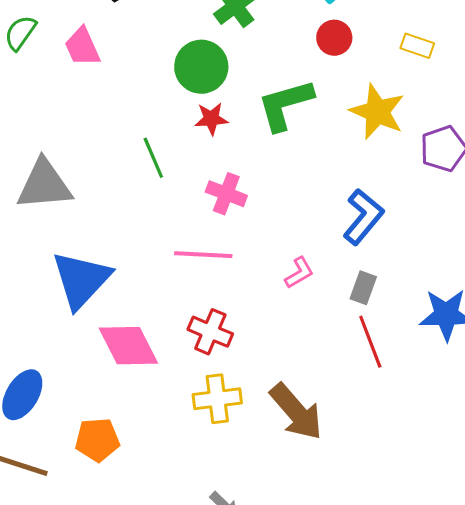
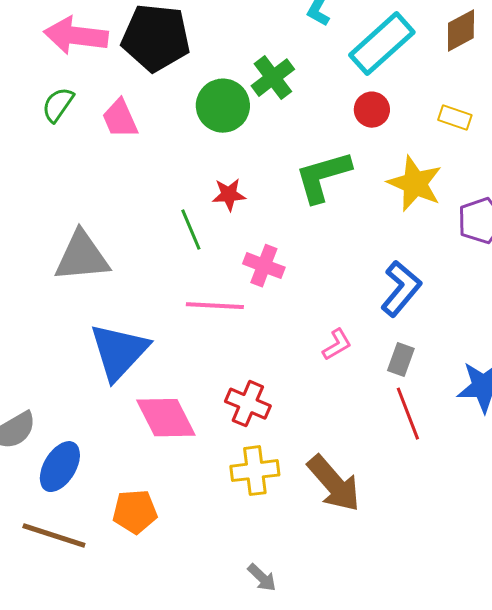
green circle: (201, 67) -> (223, 106), moved
red star: (211, 119) -> (229, 195), moved
pink line: (203, 255) -> (215, 306), moved

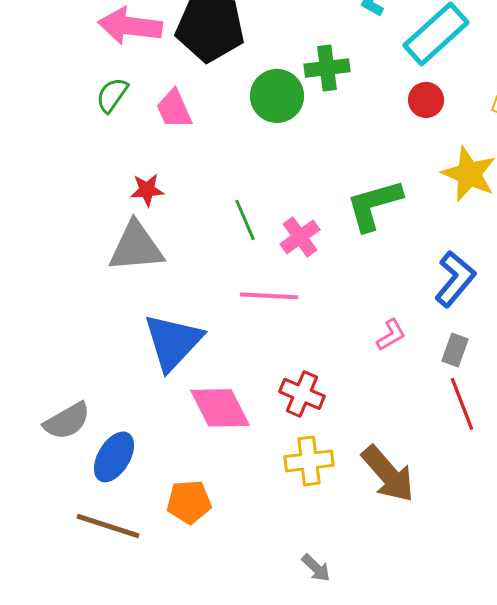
green cross: (273, 78) -> (327, 68), turned 30
green L-shape: (323, 177) -> (374, 205), moved
red star: (229, 195) -> (147, 190), moved
pink cross: (264, 266) -> (300, 237), moved, turned 33

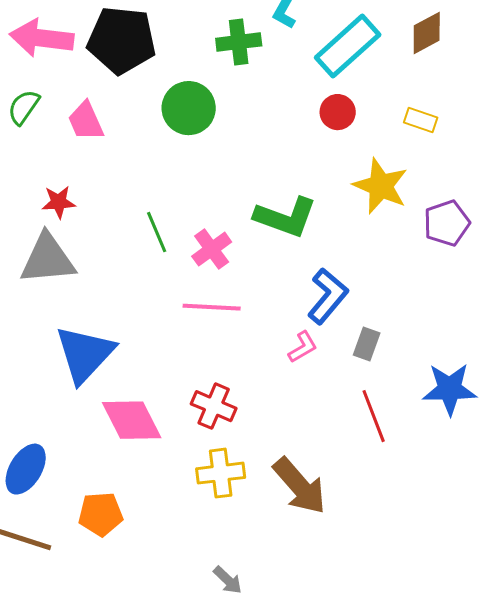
green cross: (327, 68) -> (239, 42), moved
green L-shape: (374, 205) -> (286, 217), turned -144
blue L-shape: (455, 279) -> (328, 296), moved
pink line: (269, 296) -> (212, 307), moved
gray rectangle: (455, 350) -> (367, 344), moved

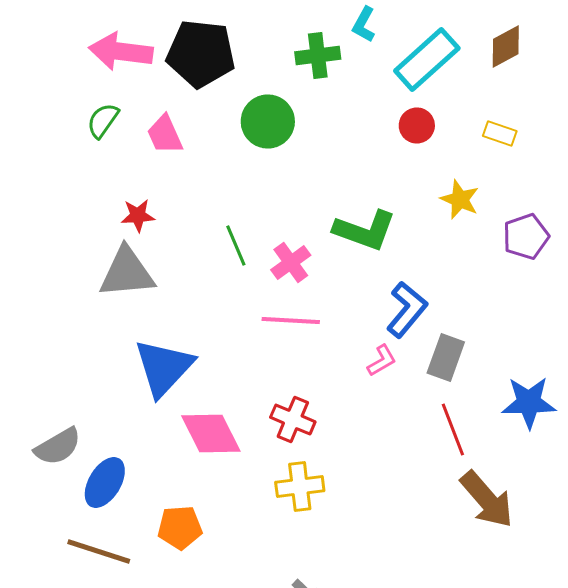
yellow star: (381, 186) -> (460, 200), size x0.7
gray rectangle: (367, 344) -> (446, 358), size x1.4
brown arrow: (300, 486) -> (487, 500), moved

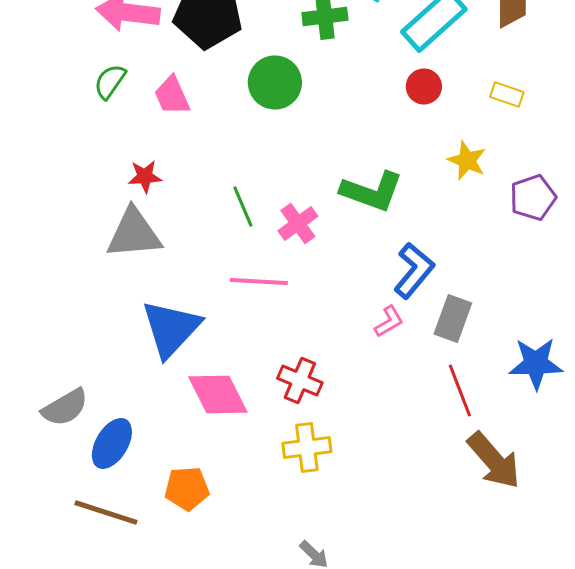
pink line: (291, 320) -> (259, 281), moved

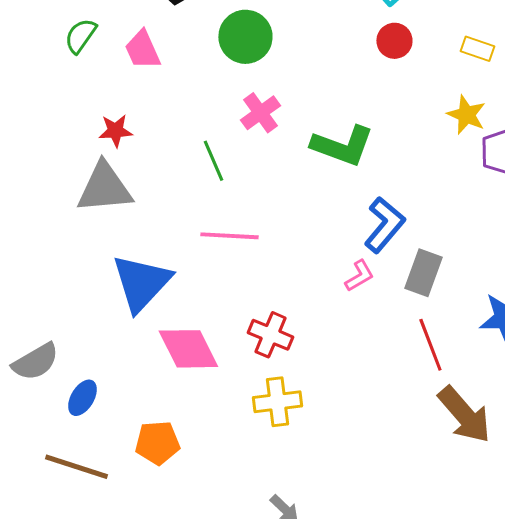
yellow star: (467, 160) -> (466, 115), moved
pink cross: (298, 223) -> (260, 113), moved
blue ellipse: (112, 443) -> (82, 398), size x0.7

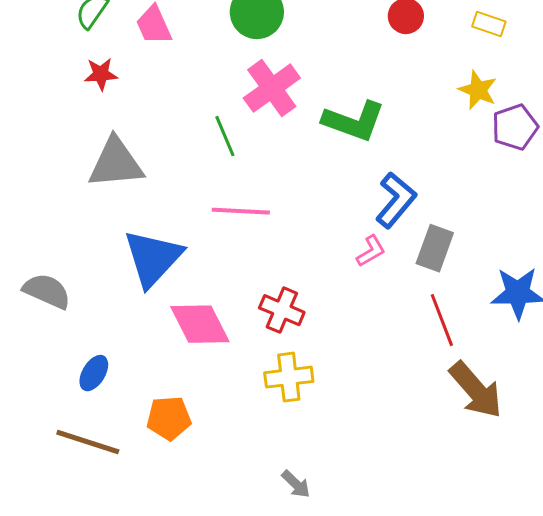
pink cross: (260, 113) -> (272, 88), size x1.4
red star: (115, 131) -> (101, 74), moved
gray semicircle: (35, 362) -> (47, 291), moved, turned -126

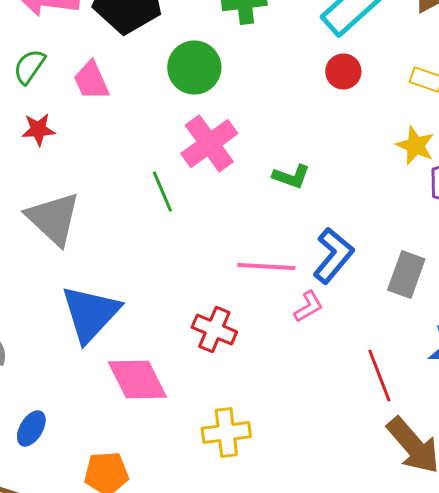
green L-shape: (354, 121) -> (291, 176), size x0.6
gray triangle: (116, 163) -> (53, 218), turned 48
pink line: (241, 211) -> (266, 266), moved
gray rectangle: (435, 248) -> (406, 274), moved
red cross: (282, 310) -> (214, 330), moved

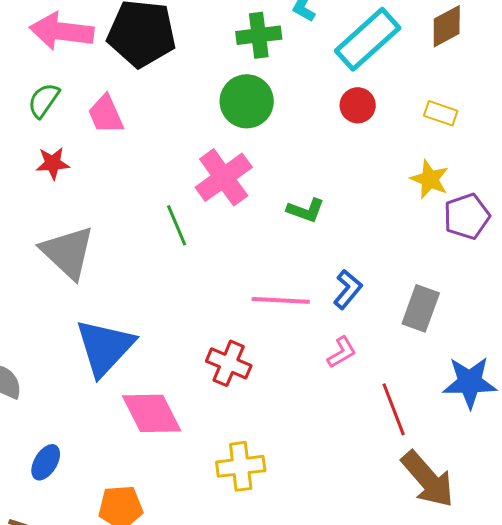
green circle: (194, 68) -> (247, 101), moved
blue L-shape: (333, 256) -> (348, 289), size x0.7
pink L-shape: (308, 306) -> (342, 352), moved

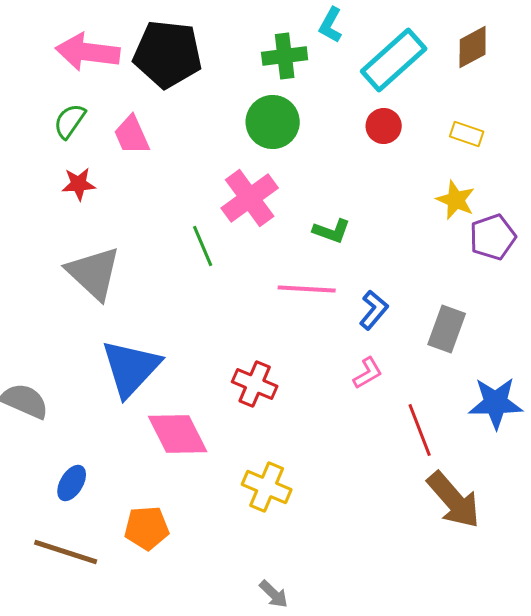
pink line: (281, 300) -> (307, 289), moved
yellow cross: (241, 466) -> (267, 487), turned 30

